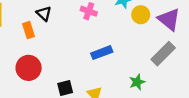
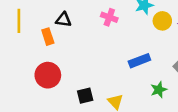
black triangle: (44, 14) -> (63, 20), turned -35
blue rectangle: (102, 53) -> (139, 61), moved

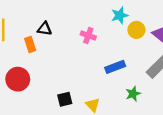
pink cross: (109, 17) -> (88, 35), moved
red circle: (48, 75) -> (18, 79), moved

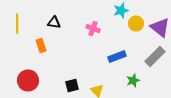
orange rectangle: (30, 44) -> (41, 46), moved
red circle: (18, 79) -> (28, 80), moved

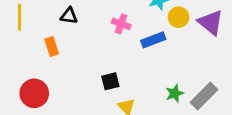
blue rectangle: (117, 56) -> (153, 40), moved
gray rectangle: (155, 56) -> (204, 96), moved
black square: (72, 86) -> (110, 81), moved

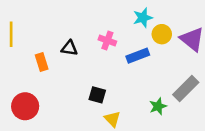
black triangle: (69, 16) -> (69, 48), moved
black square: (110, 81) -> (97, 95), turned 30
gray rectangle: (204, 96) -> (186, 89), moved

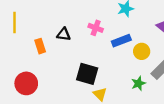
yellow circle: (162, 34) -> (142, 51), moved
black square: (97, 95) -> (87, 74), size x1.5

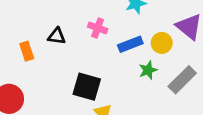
yellow circle: (142, 51) -> (162, 43), moved
green star: (138, 83) -> (148, 70), moved

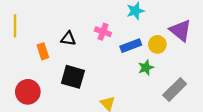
gray rectangle: (182, 80) -> (175, 90), moved
black square: (87, 87) -> (73, 77), moved

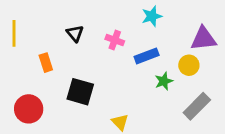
purple triangle: (180, 31) -> (203, 39), turned -45
black triangle: (68, 39) -> (75, 33), moved, turned 42
yellow circle: (157, 44) -> (189, 65), moved

